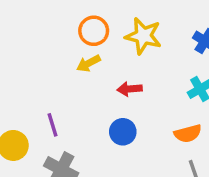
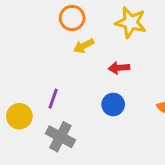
orange circle: (94, 31) -> (72, 18), moved
purple line: (53, 125) -> (53, 99), turned 36

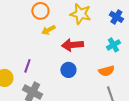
red arrow: (119, 68) -> (72, 45), size x1.5

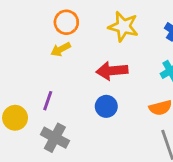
yellow arrow: (48, 30) -> (61, 49), moved

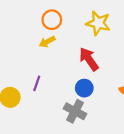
red arrow: (112, 71) -> (89, 59), turned 60
gray cross: (55, 138) -> (75, 111), moved

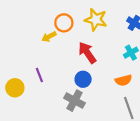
orange circle: (52, 20) -> (64, 23), moved
purple line: (37, 83) -> (39, 75), turned -40

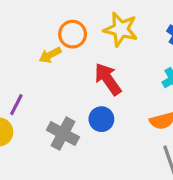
purple line: (39, 75) -> (16, 105), moved, turned 48
gray cross: (75, 101) -> (63, 134), moved

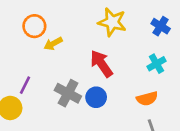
orange circle: (73, 34) -> (34, 26), moved
gray cross: (63, 134) -> (68, 93), moved

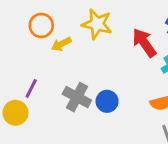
yellow star: (112, 22) -> (97, 24), moved
red arrow: (101, 64) -> (144, 43), moved

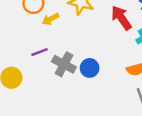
purple line: (31, 88) -> (39, 52), moved, turned 42

